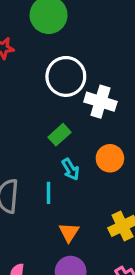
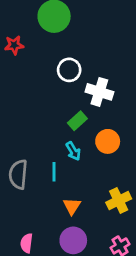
white circle: (66, 76) -> (69, 70), size x0.7
green rectangle: (60, 135) -> (77, 121), moved

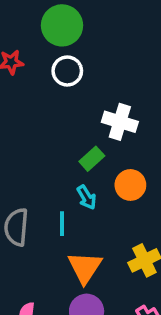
white circle: (69, 70) -> (67, 71), moved
orange triangle: (72, 206) -> (85, 267), size x1.5

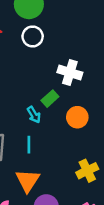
cyan arrow: (87, 197) -> (34, 115), moved
orange triangle: (85, 267) -> (28, 181), moved

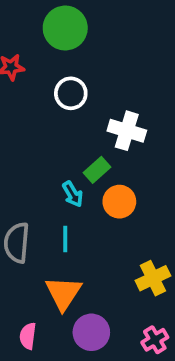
white circle: (33, 36) -> (71, 93), moved
orange circle: (77, 117) -> (119, 202), moved

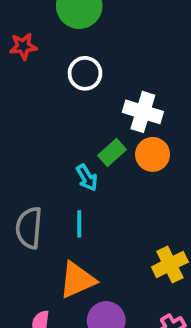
orange circle: (119, 202) -> (153, 154), moved
orange triangle: (63, 293) -> (77, 280), turned 33

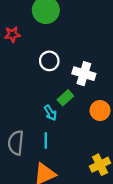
white circle: (85, 73) -> (49, 61), moved
orange circle: (153, 154) -> (100, 111), moved

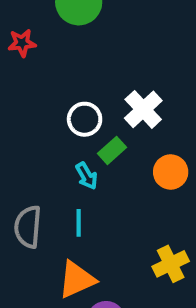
white circle: (49, 61) -> (85, 119), moved
white cross: (84, 74) -> (143, 109), turned 30

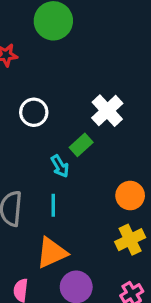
white circle: (85, 119) -> (34, 112), moved
orange circle: (171, 172) -> (130, 196), moved

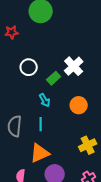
green rectangle: (81, 145) -> (54, 78), moved
orange circle: (130, 196) -> (79, 105), moved

